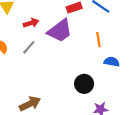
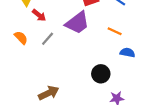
red arrow: (31, 23) -> (39, 15), moved, turned 56
orange line: (98, 40) -> (115, 31), turned -56

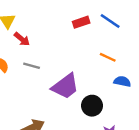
purple trapezoid: (77, 23) -> (65, 86), moved
gray line: (48, 39) -> (32, 66), turned 64

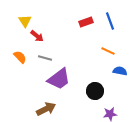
blue line: (110, 21) -> (110, 21), turned 36
purple trapezoid: (65, 86) -> (59, 79), moved

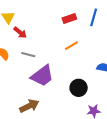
blue line: (110, 21) -> (94, 17), turned 36
orange line: (108, 51) -> (71, 46), moved, turned -56

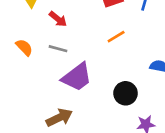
red arrow: (20, 32) -> (58, 19), moved

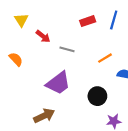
orange line: (116, 37) -> (105, 58), moved
gray line: (58, 49) -> (67, 49), moved

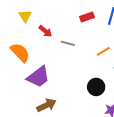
orange semicircle: (16, 59) -> (20, 52), size x1.5
purple trapezoid: (58, 83) -> (38, 77), moved

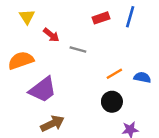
orange line: (103, 51) -> (114, 74), moved
orange semicircle: (20, 52) -> (21, 60), turned -65

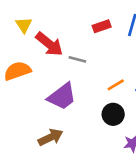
red arrow: (51, 35) -> (49, 44), size x1.6
purple trapezoid: (43, 90) -> (62, 96), moved

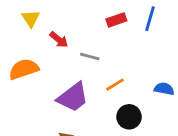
red arrow: (49, 44) -> (59, 40), size x0.6
orange line: (116, 85) -> (115, 85), moved

